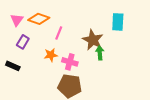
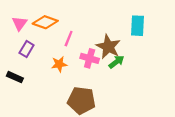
green arrow: (100, 53) -> (116, 62), turned 56
pink cross: (70, 62) -> (90, 58), moved

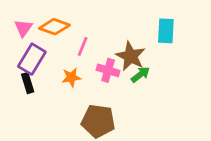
purple rectangle: (27, 49) -> (32, 59), size x1.5
black rectangle: (15, 77) -> (28, 83), moved, turned 49

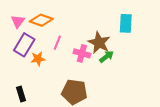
pink line: (83, 46) -> (57, 43), moved
orange star: (71, 77) -> (38, 59), moved
black rectangle: (28, 83) -> (21, 94), moved

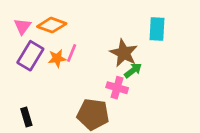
pink cross: (82, 53) -> (117, 88), moved
orange star: (38, 59) -> (57, 58), moved

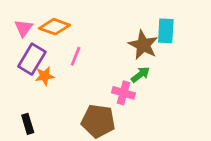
brown star: (124, 53) -> (143, 45), moved
orange star: (57, 58) -> (45, 76), moved

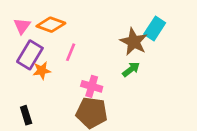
cyan rectangle: (166, 31) -> (155, 29), turned 30
pink cross: (124, 93) -> (92, 86), moved

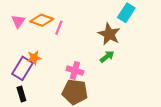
cyan rectangle: (155, 29) -> (126, 13), moved
pink line: (71, 52) -> (59, 28), moved
purple rectangle: (30, 55) -> (22, 68), moved

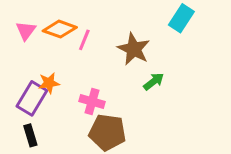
brown star: (109, 34) -> (134, 49), moved
pink cross: (75, 71) -> (92, 101), moved

